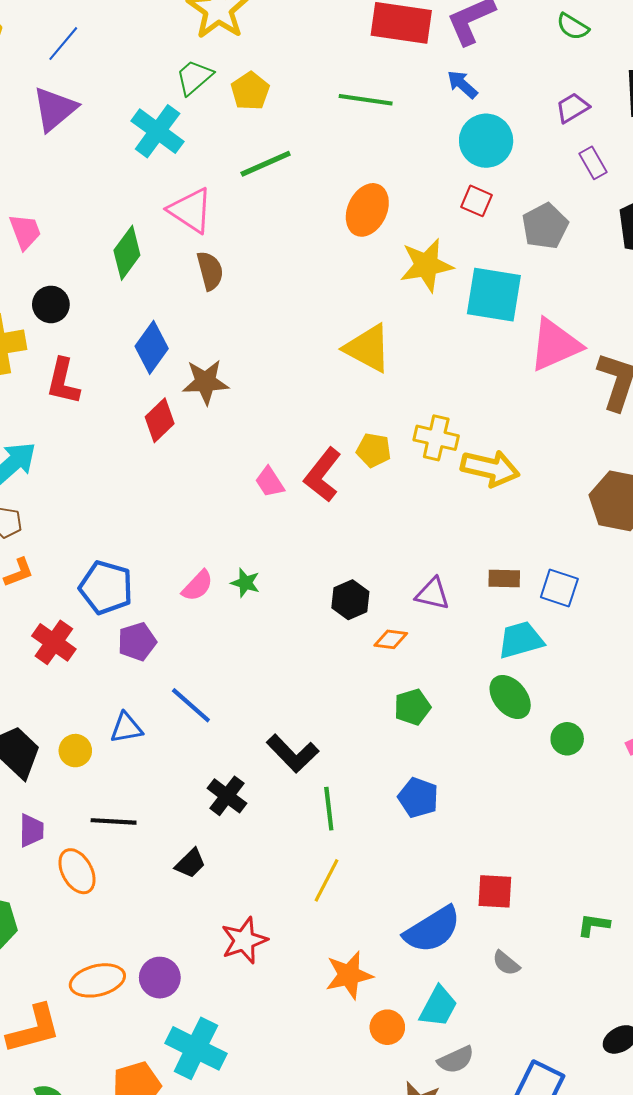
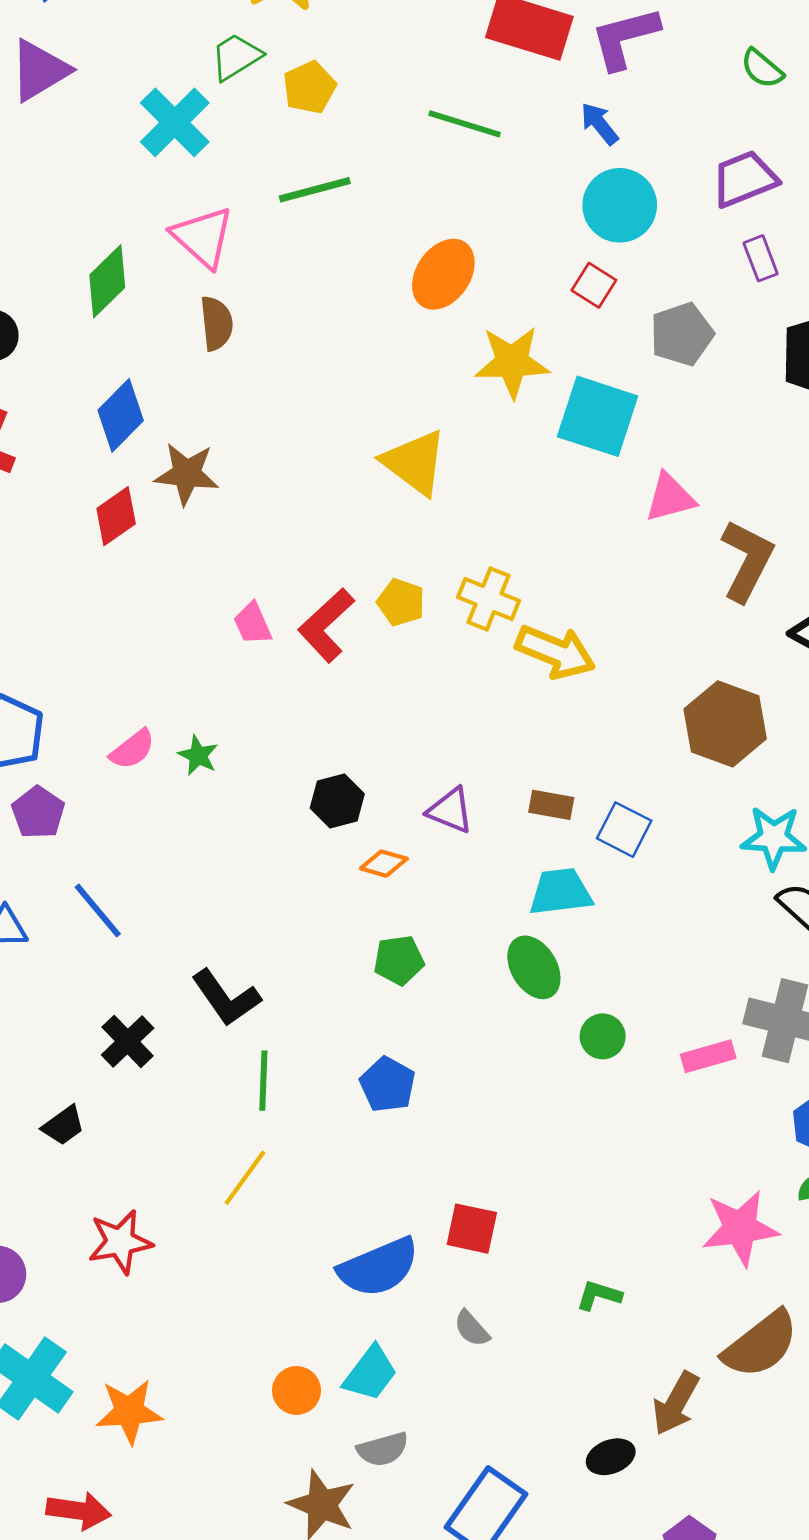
purple trapezoid: (572, 108) -> (744, 179), size x1.4
pink triangle: (555, 345) -> (670, 498), size x0.7
purple pentagon: (137, 642) -> (38, 813), turned -30
orange star: (349, 975) -> (129, 1412), moved

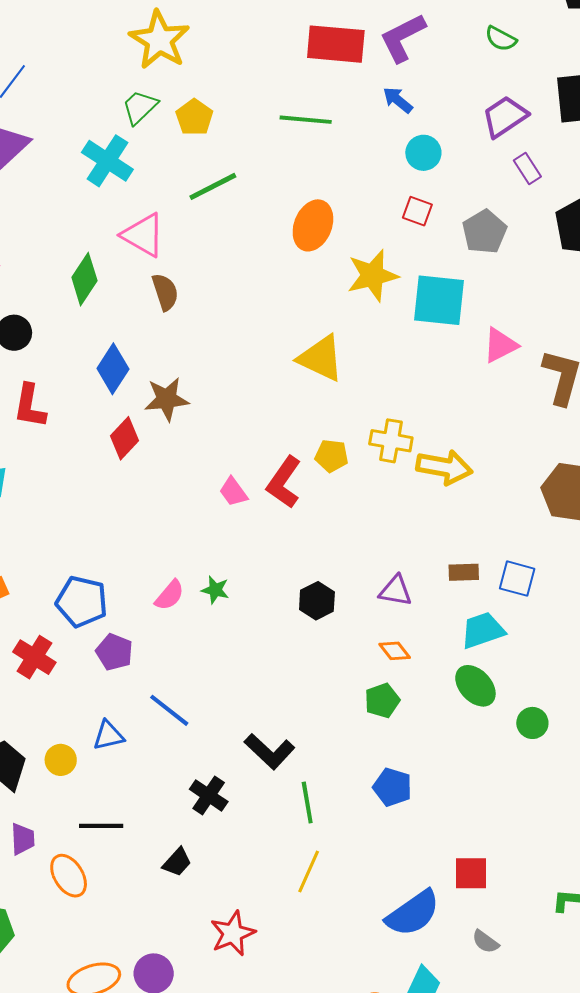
cyan circle: (620, 205) -> (423, 153), size x0.7
orange diamond: (384, 864) -> (395, 651), moved, turned 48

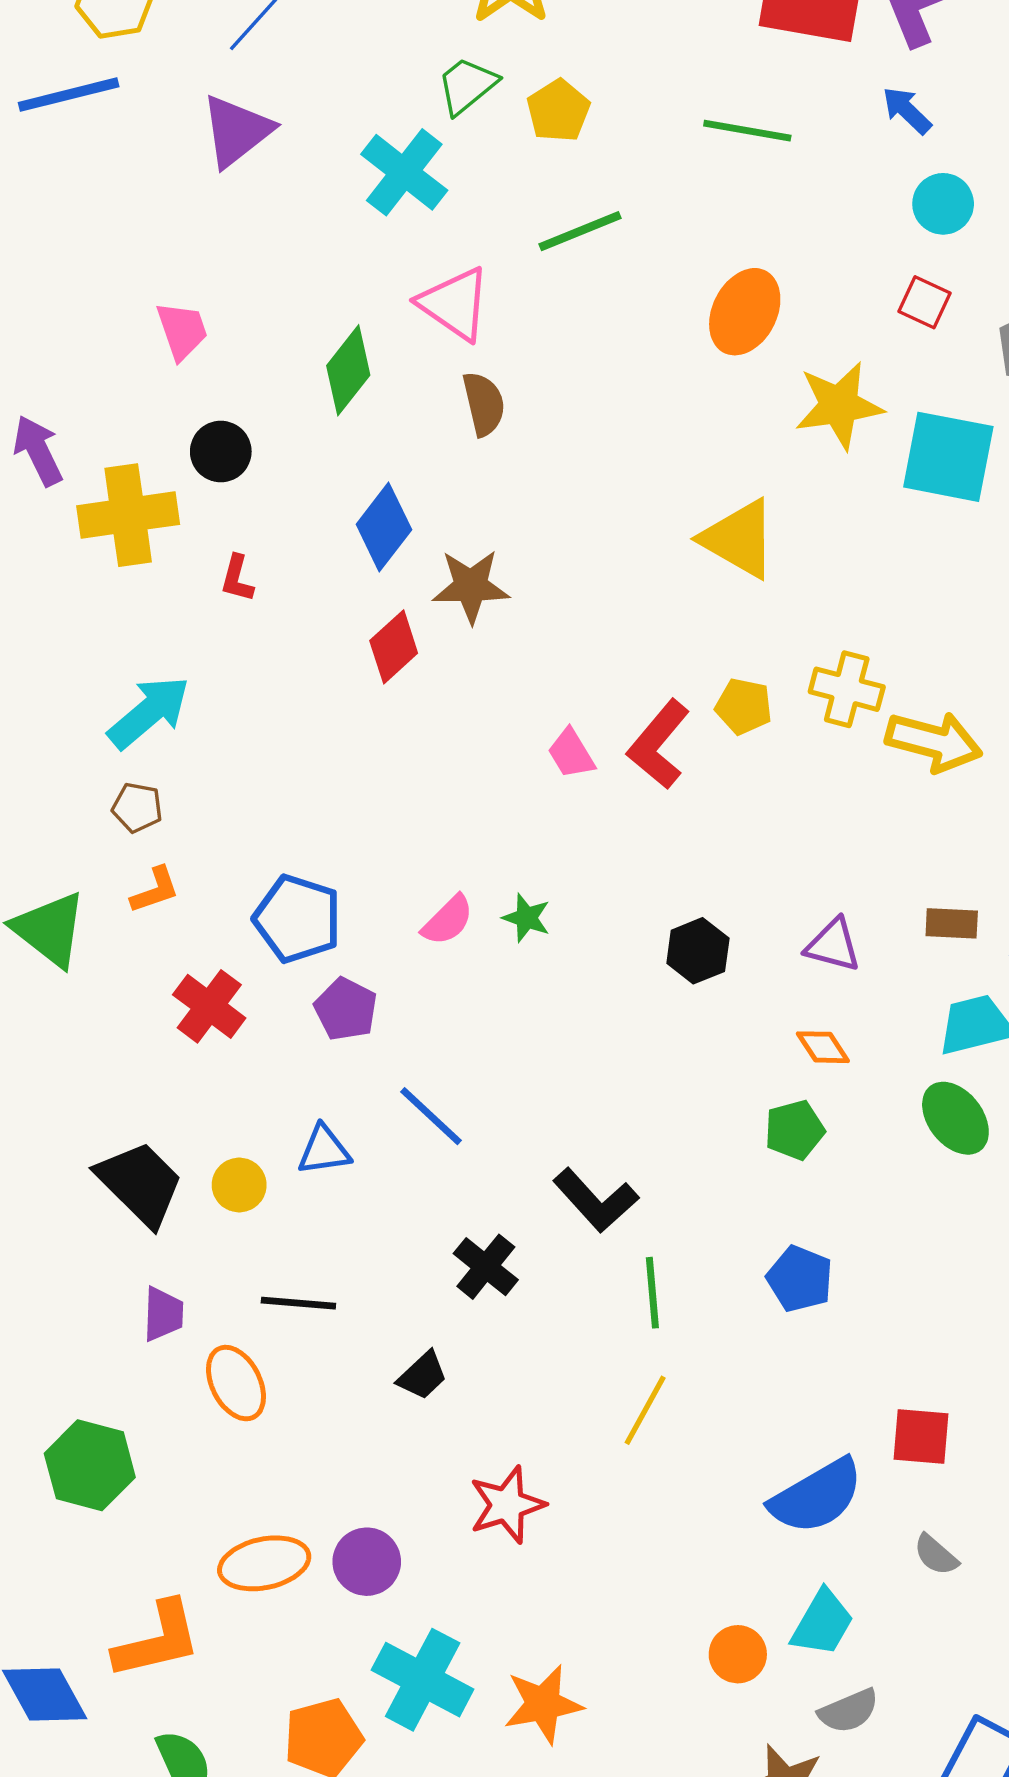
red L-shape: (30, 406) -> (237, 578), size x0.6

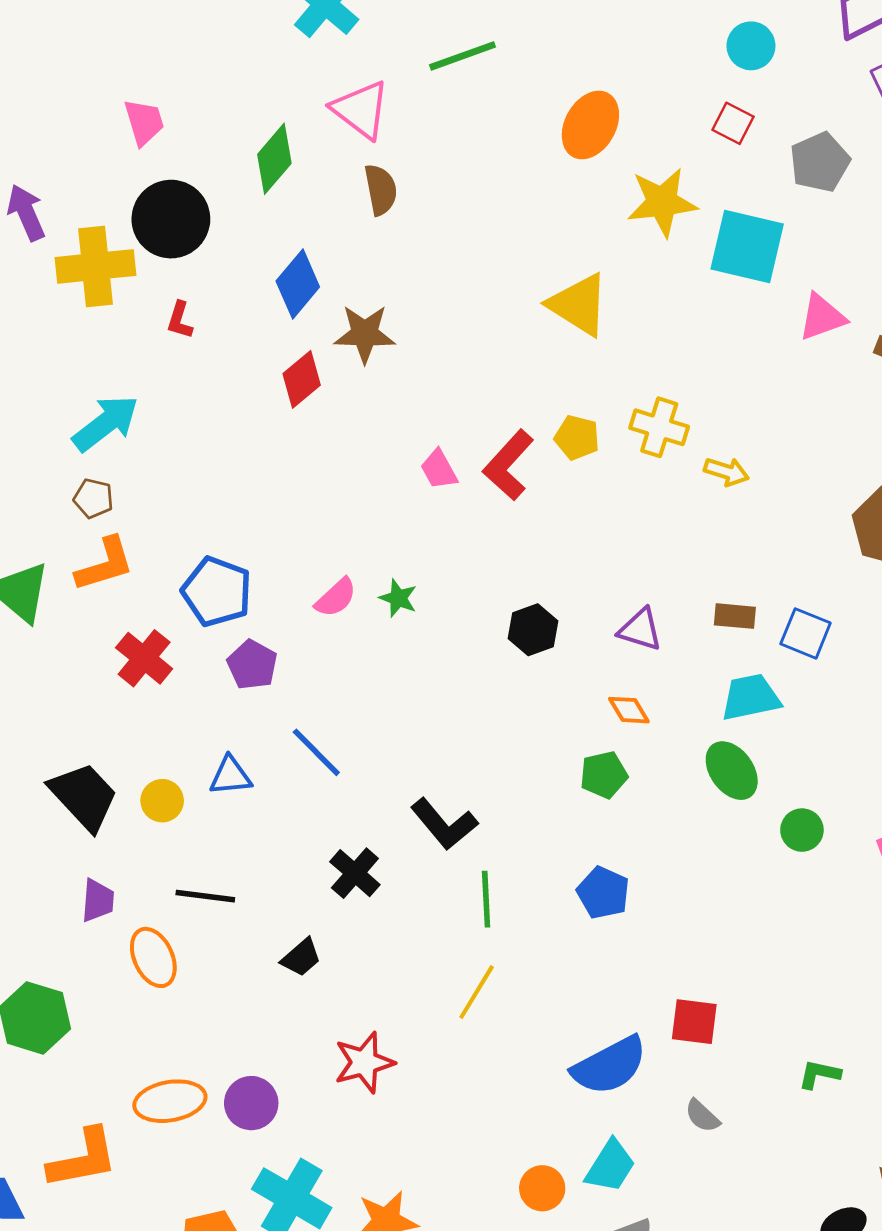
black circle: (221, 452) -> (171, 219), size x1.6
yellow arrow: (934, 742) -> (726, 472), size x0.6
orange L-shape: (155, 890) -> (105, 564), size x1.5

